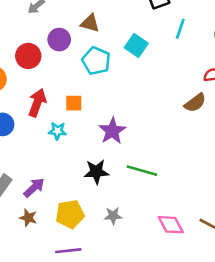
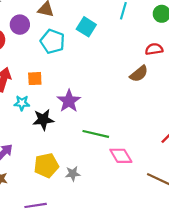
black star: (96, 172) -> (43, 120), moved
yellow pentagon: (70, 214) -> (46, 165), moved
pink diamond: (171, 225) -> (121, 156), moved

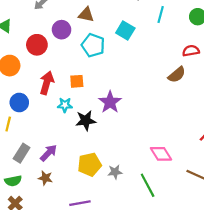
green line: (96, 134) -> (148, 185), moved, turned 50

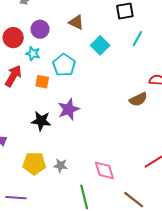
brown triangle: (86, 15) -> (76, 22), moved
cyan pentagon: (93, 45) -> (64, 65), moved
cyan star: (65, 105) -> (33, 54), moved
gray star: (115, 172) -> (61, 165), moved

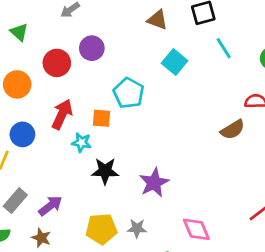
brown triangle: (76, 22) -> (157, 20), moved
cyan line: (137, 39) -> (224, 48), turned -56
cyan star: (33, 54) -> (81, 142), moved
purple star: (69, 109) -> (154, 183), moved

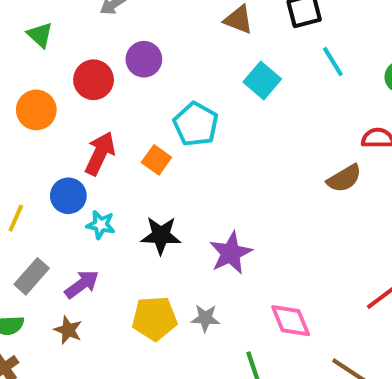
orange square: (101, 118) -> (156, 160), turned 30
blue circle: (22, 134) -> (68, 196), moved
cyan star: (81, 142) -> (101, 225), moved

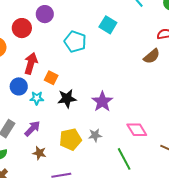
cyan square: (262, 81) -> (108, 25), moved
orange square: (156, 160) -> (51, 78), moved
brown star: (68, 330) -> (39, 153), moved

